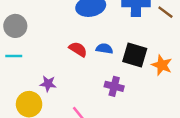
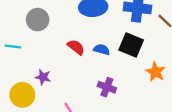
gray circle: (15, 26) -> (38, 20), moved
black square: (135, 55) -> (131, 45), moved

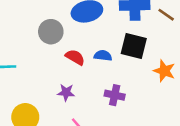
gray circle: (38, 20) -> (51, 32), moved
purple star: (43, 77) -> (66, 92), moved

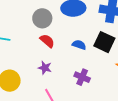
red semicircle: (75, 57) -> (47, 41), moved

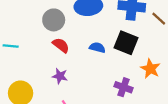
purple cross: (82, 77) -> (124, 87), moved

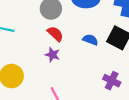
purple star: (60, 76) -> (53, 55), moved

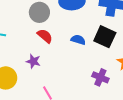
purple star: (53, 55) -> (33, 61), moved

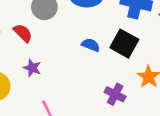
red semicircle: (45, 36) -> (23, 33), moved

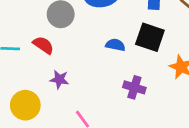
purple cross: (115, 94) -> (134, 87), moved

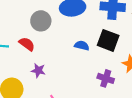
purple cross: (134, 87) -> (106, 78), moved

